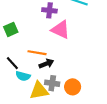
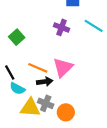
green square: (11, 29) -> (17, 37), turned -32
pink triangle: (61, 30) -> (63, 68), moved, turned 36

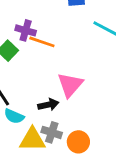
purple cross: (62, 27) -> (26, 30), moved
orange line: (38, 68) -> (42, 42), moved

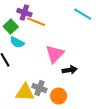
black arrow: (48, 105) -> (70, 70), moved
cyan semicircle: (14, 116) -> (17, 42), moved

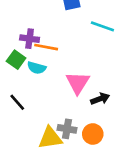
cyan semicircle: (17, 42) -> (37, 68), moved

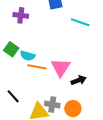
purple cross: (30, 39) -> (21, 15), moved
orange line: (46, 47) -> (37, 67), moved
black line: (17, 102) -> (13, 96), moved

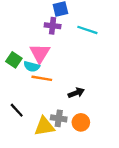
purple cross: (21, 15) -> (53, 26), moved
pink triangle: (61, 68) -> (40, 53), moved
black arrow: (79, 80) -> (76, 93), moved

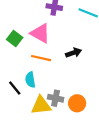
pink triangle: (40, 53) -> (40, 33), turned -35
cyan semicircle: (32, 66) -> (30, 80), moved, turned 63
black arrow: (76, 93) -> (74, 53), moved

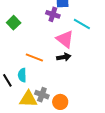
pink triangle: (40, 33) -> (65, 39), moved
green square: (15, 38) -> (14, 23), moved

